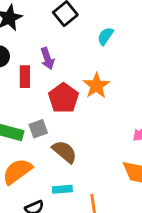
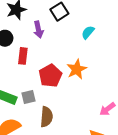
purple arrow: (47, 59) -> (38, 30), moved
brown semicircle: (65, 152) -> (46, 117), turned 48

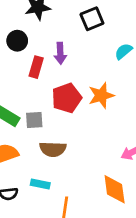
purple arrow: (38, 30) -> (60, 53), moved
brown semicircle: (46, 117) -> (53, 149), turned 78

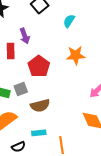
orange star: (101, 95) -> (76, 55), moved, turned 30

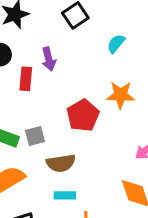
red pentagon: (39, 66) -> (83, 115), moved
cyan rectangle: (39, 133) -> (65, 195), moved

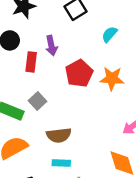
red pentagon: (83, 115) -> (79, 73), moved
gray square: (35, 136) -> (37, 101), moved, turned -30

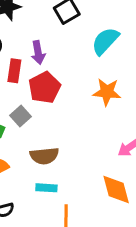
cyan semicircle: (109, 34) -> (105, 41), size x1.5
red pentagon: (79, 73) -> (44, 88), moved

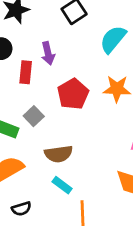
red pentagon: (44, 88) -> (73, 94), moved
cyan rectangle: (46, 188) -> (62, 185), turned 36

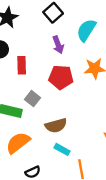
purple arrow: (48, 53) -> (58, 45), moved
red pentagon: (73, 94) -> (61, 77), turned -30

